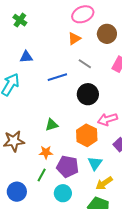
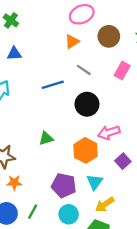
blue triangle: (26, 57) -> (14, 54), moved
orange star: (46, 152) -> (14, 183), moved
green line: (42, 175) -> (33, 212), moved
cyan circle: (63, 193) -> (69, 214), moved

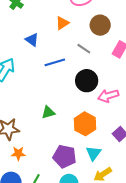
brown circle: (109, 36) -> (100, 25), moved
orange triangle: (72, 42) -> (62, 23), moved
blue triangle: (14, 54) -> (32, 40), moved, turned 40
pink arrow: (109, 133) -> (108, 96), moved

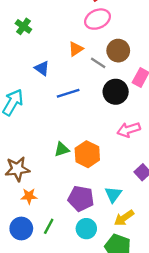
gray line: (84, 49) -> (98, 63), moved
black circle: (87, 81) -> (116, 92), moved
orange hexagon: (85, 124) -> (87, 154), moved

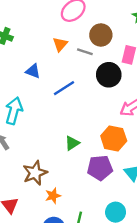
orange hexagon: (87, 154) -> (114, 138), moved
purple pentagon: (81, 199) -> (100, 168), moved

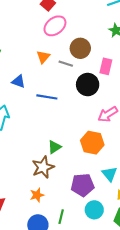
blue line: (64, 88) -> (47, 97), turned 42
purple pentagon: (100, 168) -> (82, 185), moved
brown star: (35, 173) -> (43, 167), moved

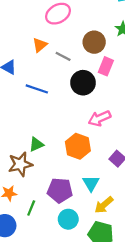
brown circle: (80, 48) -> (94, 42), moved
green line: (61, 217) -> (31, 208), moved

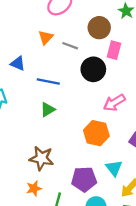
green triangle: (36, 144) -> (48, 110), moved
brown star: (20, 164) -> (41, 158), turned 30

